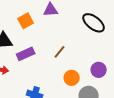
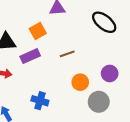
orange square: (26, 21) -> (38, 31), moved
brown line: (60, 52) -> (67, 54), turned 32

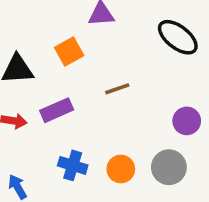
purple rectangle: (30, 56) -> (57, 110), moved
orange circle: (80, 82) -> (121, 169), moved

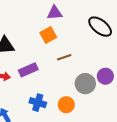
orange square: (69, 51) -> (48, 35), moved
gray circle: (169, 167) -> (85, 84), moved

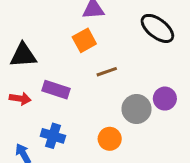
purple rectangle: (28, 70) -> (56, 90), turned 42
blue cross: (38, 103) -> (53, 136), moved

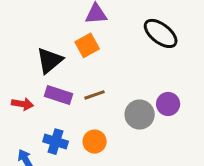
black triangle: (23, 55) -> (50, 60), moved, turned -36
brown line: (107, 72) -> (95, 95), moved
orange circle: (110, 139) -> (95, 142), moved

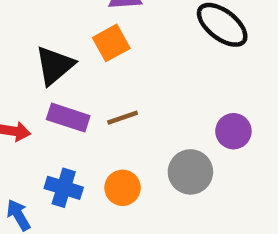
gray circle: (140, 114) -> (190, 172), moved

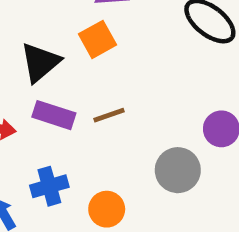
blue cross: (64, 188) -> (49, 186), turned -33
orange circle: (123, 188) -> (107, 209), moved

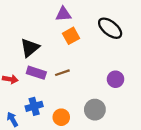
orange square: (98, 39) -> (71, 36), moved
gray circle: (178, 170) -> (95, 110), moved

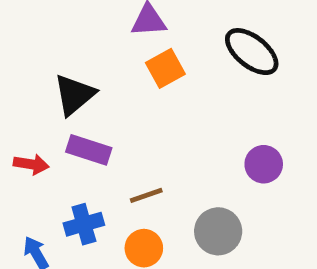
brown line: (62, 73) -> (146, 195), moved

